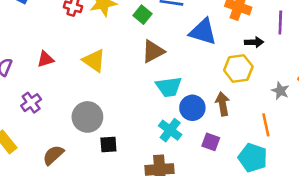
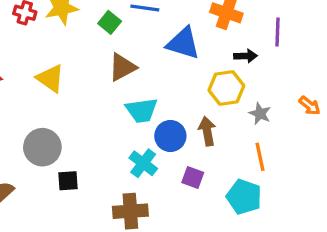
gray star: (280, 91) -> (260, 114), moved

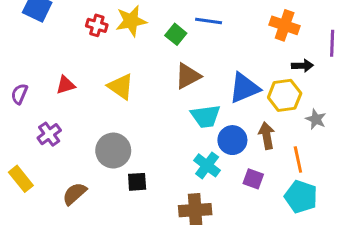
blue triangle: (183, 43) -> (244, 88), moved, turned -40
orange line: (260, 157) -> (298, 159), moved

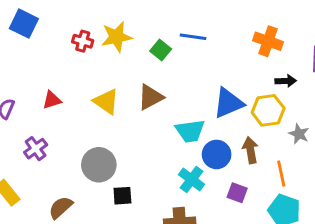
brown triangle: (188, 76) -> (150, 97), moved

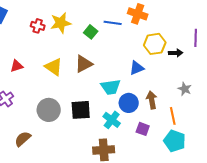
orange cross: (268, 41) -> (138, 14), moved
blue triangle: (228, 103) -> (137, 68), size x0.7
yellow hexagon: (268, 110) -> (155, 44), moved
black square: (122, 196) -> (81, 110), moved, size x1.5

